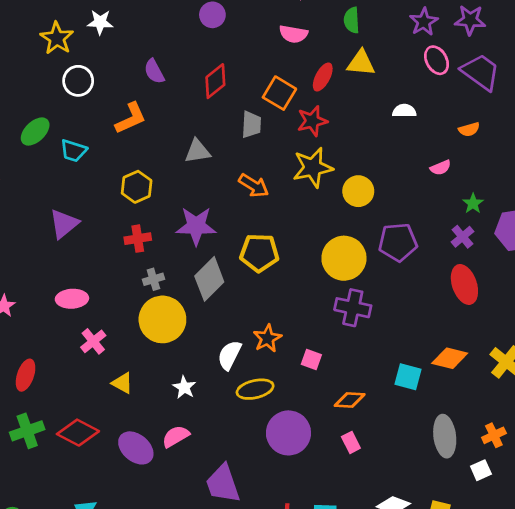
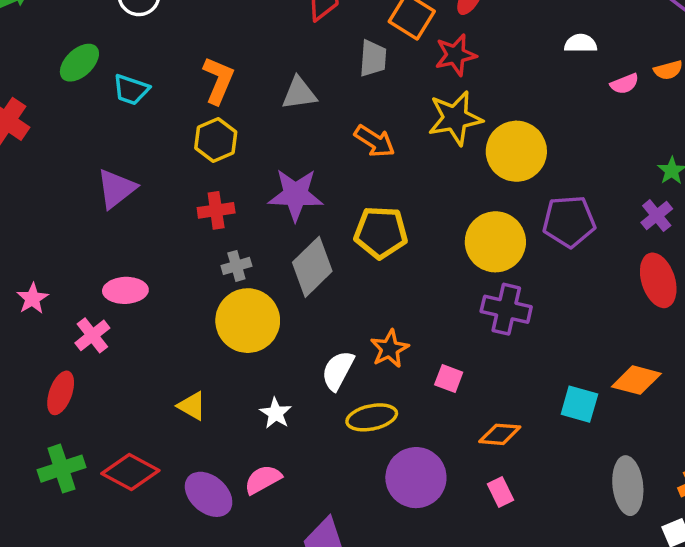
orange L-shape: (131, 118) -> (218, 80), moved, turned -44
pink semicircle: (441, 168) -> (625, 84), moved
yellow circle: (358, 191) -> (516, 151), size x1.4
pink cross: (93, 341) -> (92, 335), moved

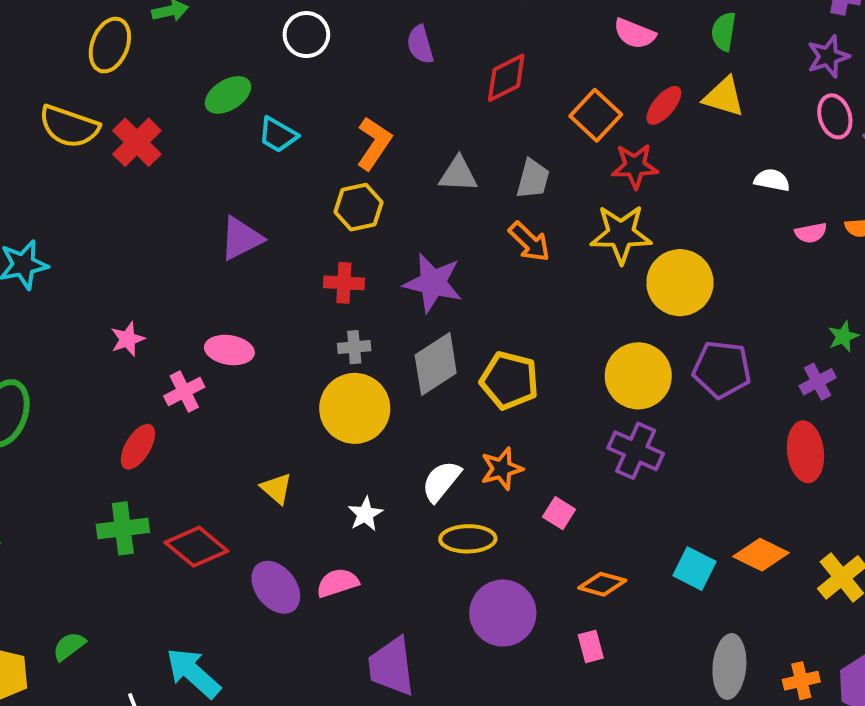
gray trapezoid: (373, 58) -> (533, 179), moved
yellow pentagon: (381, 232) -> (509, 380), moved

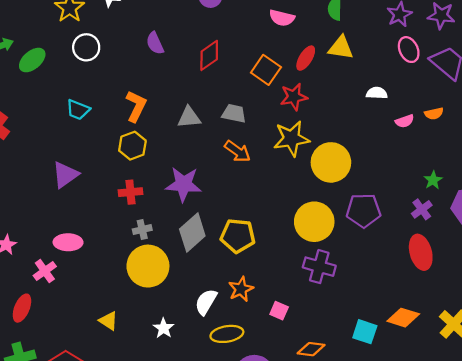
green ellipse: (228, 95) -> (32, 60), moved
gray trapezoid: (533, 179) -> (234, 113), turned -85

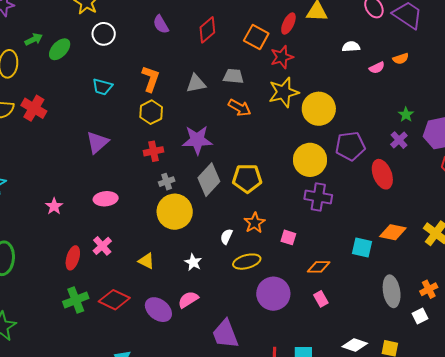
red ellipse: (421, 252) -> (382, 174), moved
pink cross: (45, 271) -> (102, 246), moved
white semicircle: (206, 302) -> (226, 237), size x0.7

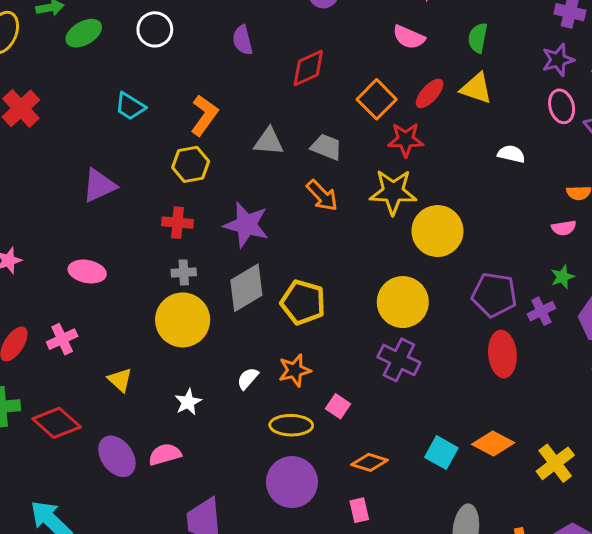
pink semicircle: (377, 68) -> (564, 228), moved
purple pentagon: (350, 146) -> (494, 295), moved
yellow ellipse: (247, 262) -> (291, 425), moved

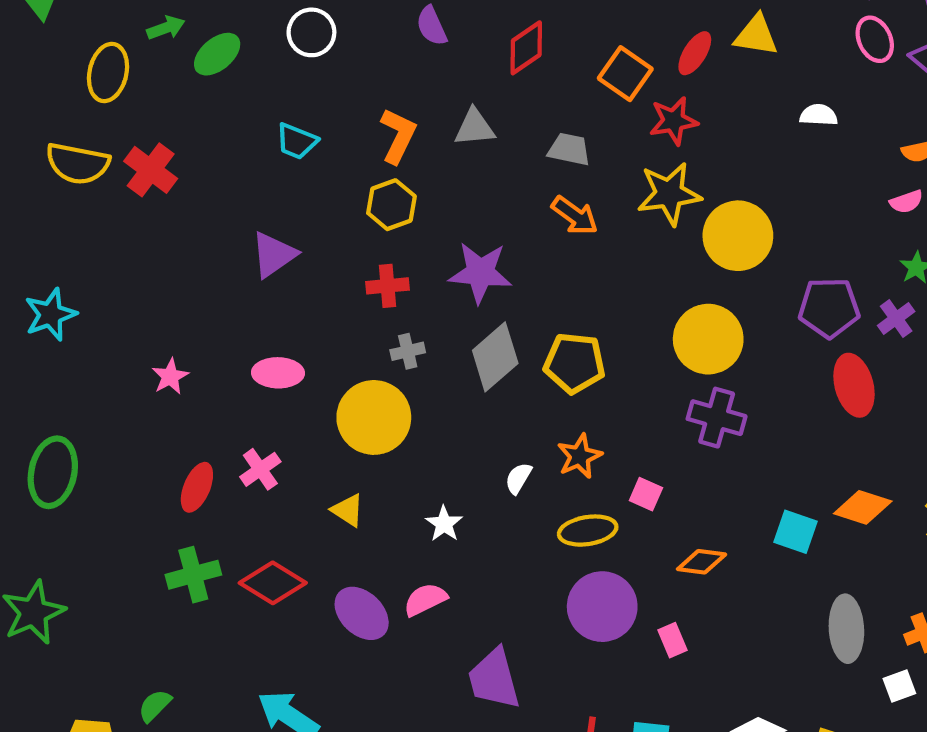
gray triangle: (269, 141) -> (474, 127), moved
yellow circle: (183, 320) -> (374, 417), moved
pink rectangle: (359, 510) -> (673, 640), moved

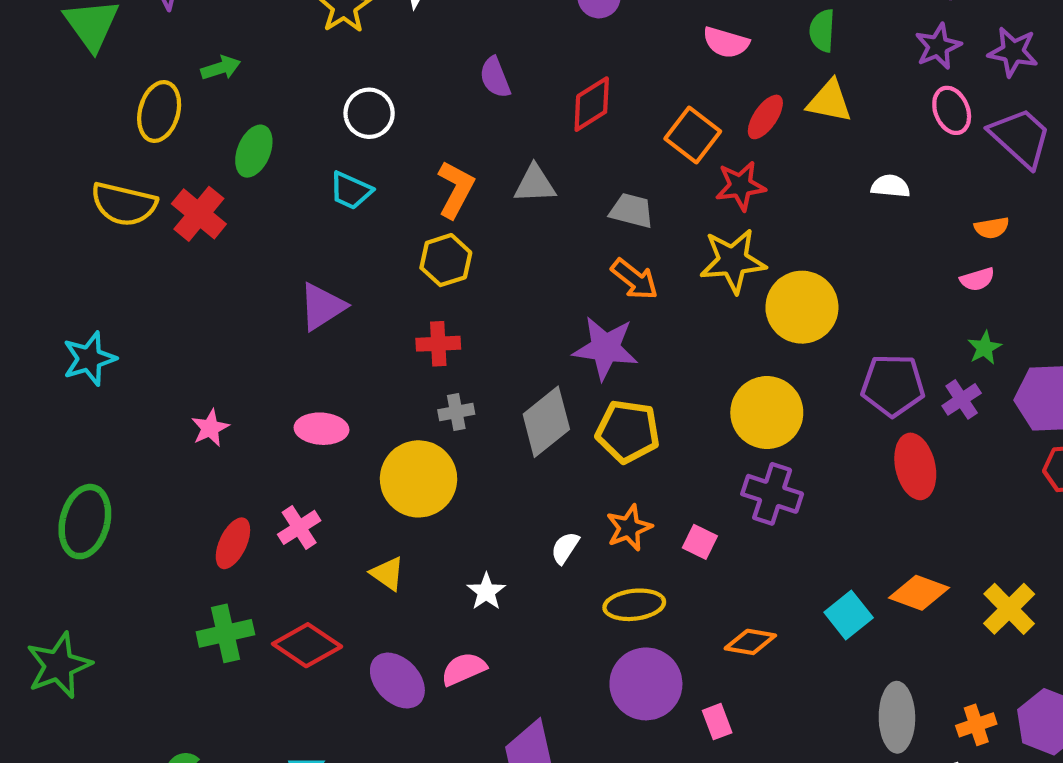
white circle: (311, 32) -> (369, 113), moved
green ellipse: (217, 54) -> (254, 151), moved, turned -30
purple star: (480, 273) -> (605, 348), moved
pink square: (646, 494) -> (700, 542), moved
cyan square: (795, 532) -> (849, 615), turned 30

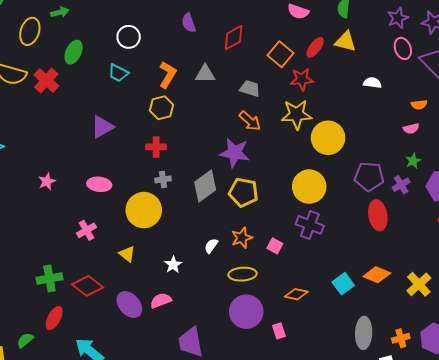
red ellipse: (233, 543) -> (54, 318), moved

